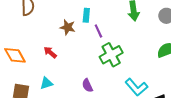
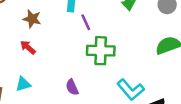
brown star: (68, 27) -> (32, 19), moved
green cross: (111, 55) -> (101, 51), turned 30

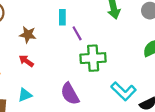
purple semicircle: (72, 87) -> (70, 94), size x1.5

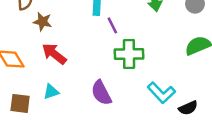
brown star: (28, 35) -> (42, 22), moved
red arrow: (26, 61) -> (54, 54), size x1.5

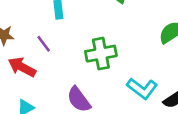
purple line: (112, 25) -> (44, 44), moved

